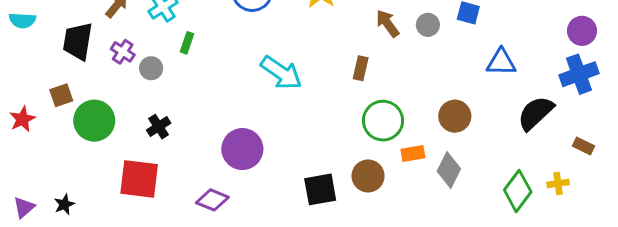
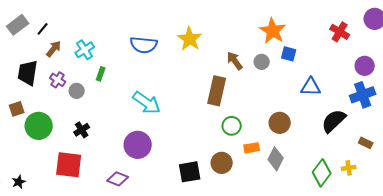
brown rectangle: (361, 68) -> (217, 91), size x1.8
cyan arrow: (281, 73) -> (147, 103), moved
green circle: (383, 121) -> (232, 126), size x0.7

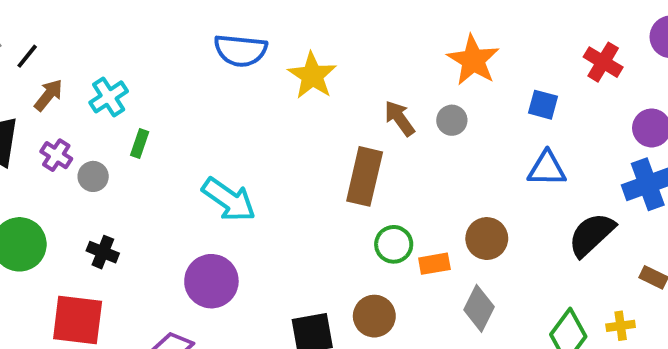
blue semicircle: (144, 45) -> (240, 50), moved
blue square: (289, 54) -> (543, 105), moved
black cross: (82, 130) -> (103, 252), turned -35
orange rectangle: (252, 148) -> (434, 264), moved

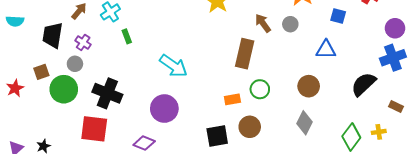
green rectangle: (140, 143) -> (127, 36), turned -40
blue triangle: (547, 169) -> (326, 50), moved
gray circle: (93, 176) -> (75, 64), moved
black cross: (103, 252) -> (107, 93), size x1.8
orange rectangle: (434, 264) -> (232, 99), moved

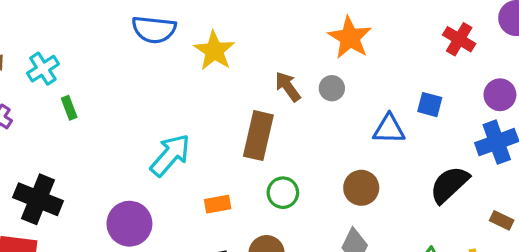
blue square: (338, 16) -> (430, 105), moved
cyan arrow: (173, 66) -> (170, 155), moved, turned -84
orange rectangle: (232, 99) -> (218, 204), moved

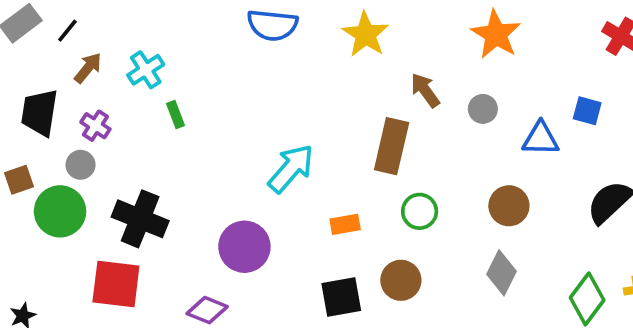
yellow star: (214, 51) -> (366, 34), moved
gray circle: (332, 88) -> (483, 109), moved

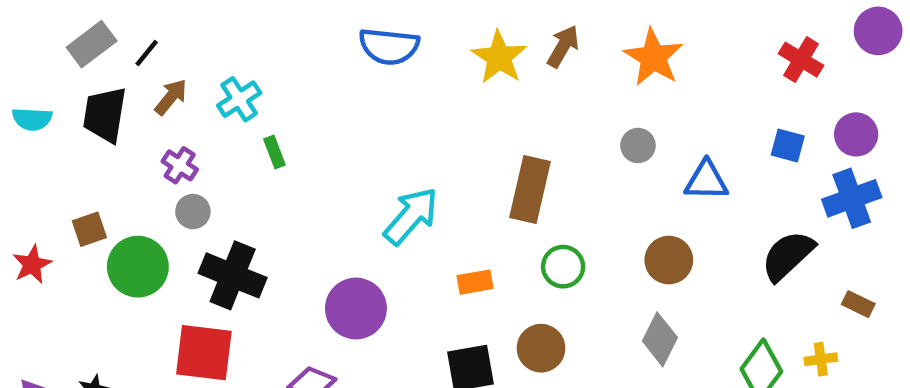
brown arrow: (425, 90) -> (563, 46), moved, turned 66
blue square: (587, 111) -> (788, 145), moved
black trapezoid: (40, 113) -> (105, 115), moved
gray circle: (81, 165) -> (193, 212), moved

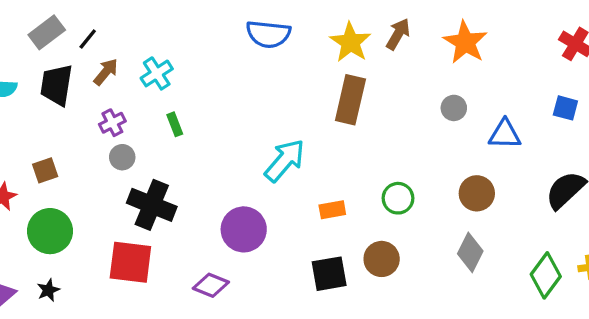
green rectangle: (274, 152) -> (175, 124), moved
purple cross: (180, 165) -> (112, 123), turned 30
brown rectangle: (530, 190) -> (350, 100), moved
green circle: (138, 267) -> (50, 231), moved

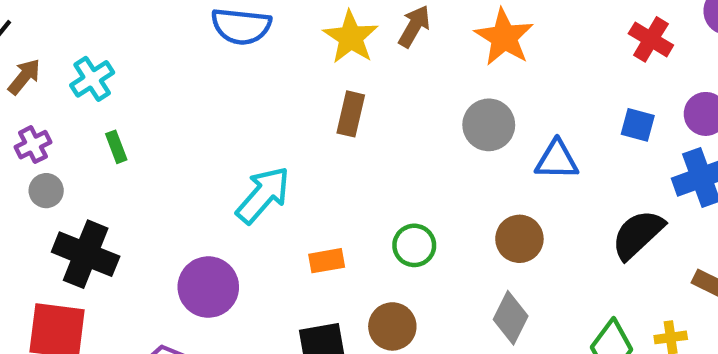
brown rectangle: (350, 100) -> (351, 114), size x0.7
gray circle: (454, 108) -> (489, 125), size x1.5

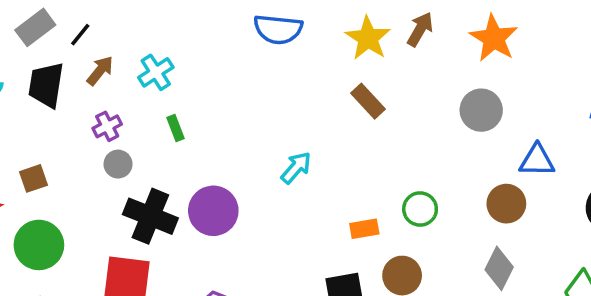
brown rectangle: (351, 114) -> (368, 101), turned -56
blue triangle: (557, 160) -> (537, 160), moved
cyan arrow: (263, 195) -> (296, 168), size x0.7
orange rectangle: (327, 261) -> (364, 229), moved
purple circle: (208, 287) -> (213, 211), moved

